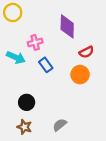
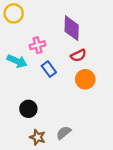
red semicircle: (86, 52) -> (78, 55), moved
brown star: (24, 127) -> (37, 137), moved

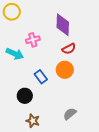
blue rectangle: (49, 69) -> (41, 77), moved
orange circle: (85, 79) -> (65, 70), moved
gray semicircle: (64, 133) -> (70, 114), moved

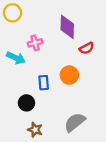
red semicircle: (69, 49) -> (87, 48), moved
blue rectangle: (41, 77) -> (44, 83), turned 32
gray semicircle: (70, 114) -> (75, 122), size x1.5

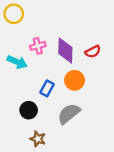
purple diamond: (67, 27) -> (65, 50), moved
blue rectangle: (44, 83) -> (47, 88), turned 32
gray semicircle: (75, 122) -> (69, 114), moved

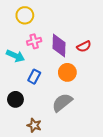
yellow circle: (14, 14) -> (25, 15), moved
blue rectangle: (47, 88) -> (34, 77), moved
black circle: (29, 110) -> (15, 99), moved

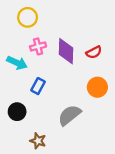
orange circle: (67, 72) -> (97, 87), moved

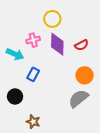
yellow circle: (28, 17) -> (52, 19), moved
gray semicircle: (69, 115) -> (78, 99), moved

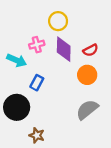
orange circle: (85, 75) -> (87, 75), moved
black circle: (15, 96) -> (17, 107), size x1.5

